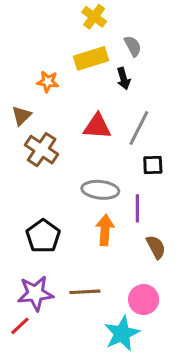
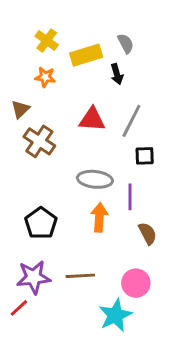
yellow cross: (94, 17) -> (47, 40), moved

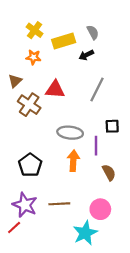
black arrow: (117, 74) -> (86, 55), turned 80
red triangle: (92, 119) -> (55, 90), moved
black square: (145, 156) -> (112, 126), moved
purple star: (34, 277) -> (25, 205), turned 30

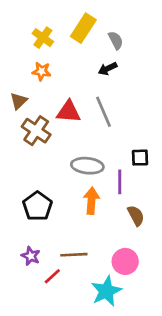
yellow rectangle: (64, 41) -> (83, 28), moved, turned -40
gray line: (97, 90) -> (104, 112), moved, turned -50
purple star: (25, 205) -> (31, 256), size x0.6
red line: (14, 228) -> (52, 276), moved

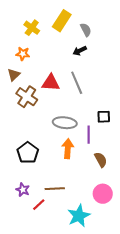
orange star: (42, 71) -> (23, 54), moved
pink circle: (125, 261) -> (103, 194), moved

